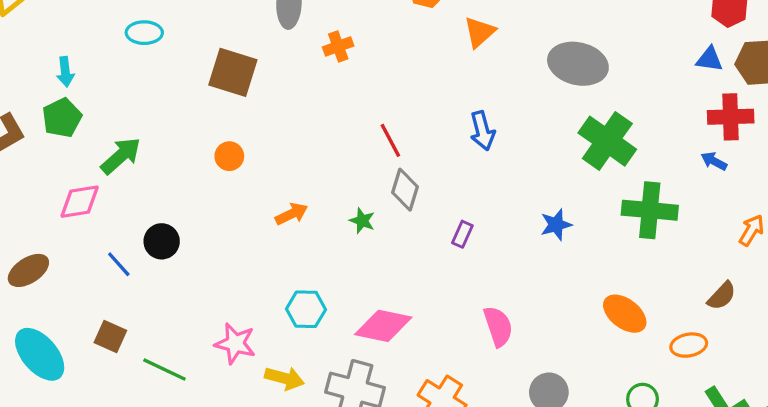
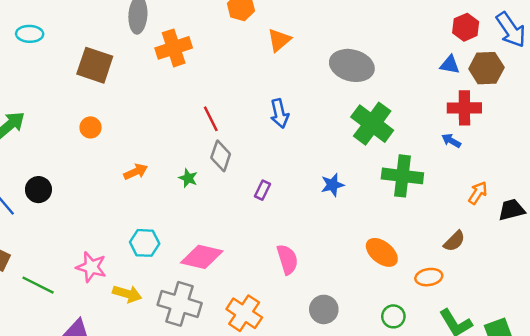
orange cross: (338, 46) -> (174, 48), size x1.6

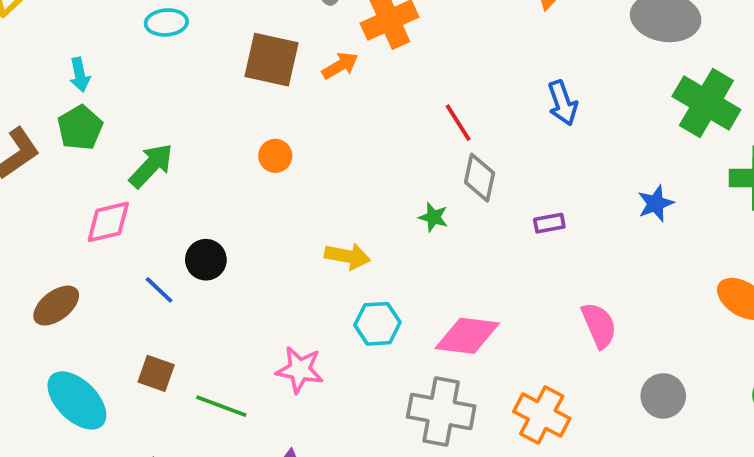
orange arrow: (136, 172) -> (340, 66), moved
purple rectangle: (262, 190) -> (549, 223), turned 60
yellow arrow: (127, 294) -> (348, 256), moved

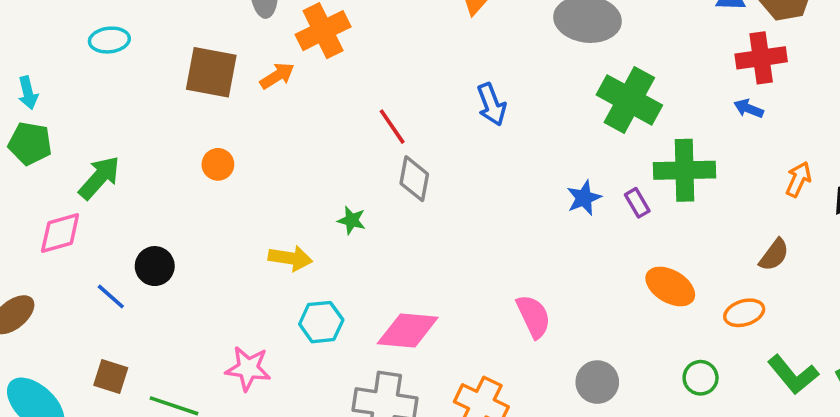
green pentagon: (80, 128) -> (30, 144), turned -30
green star: (433, 217) -> (352, 220), moved
purple rectangle: (549, 223) -> (637, 203), moved, turned 72

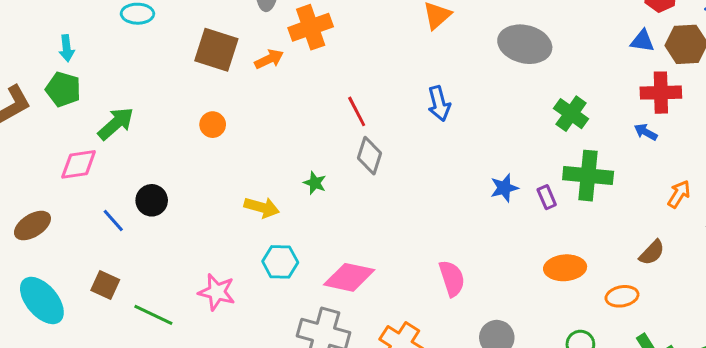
green cross: (629, 100) -> (571, 114), moved, size x0.7
orange ellipse: (670, 286) -> (565, 268), turned -42

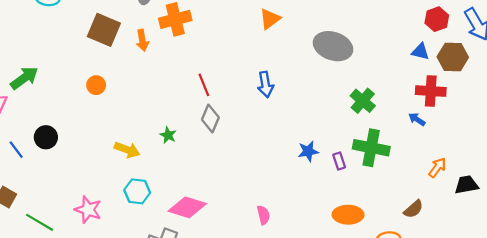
orange arrow: (269, 59) -> (142, 40), turned 100
pink semicircle: (452, 278) -> (263, 215), size x0.7

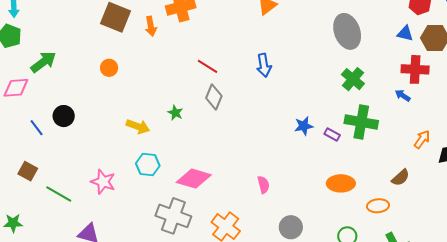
gray ellipse: (333, 46) -> (347, 31), moved, turned 52
red line: (204, 85) -> (208, 66), turned -35
purple rectangle: (339, 161) -> (332, 134), turned -42

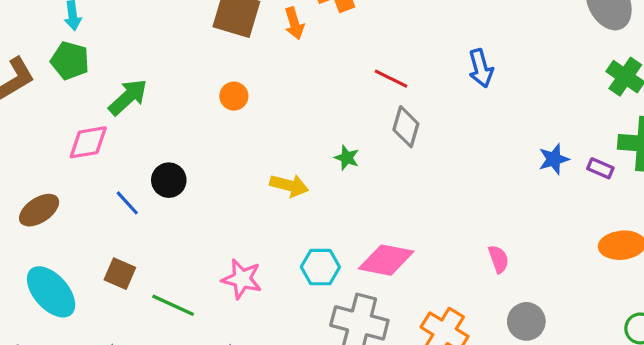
cyan hexagon: (148, 165) -> (320, 267), moved
gray circle: (291, 227) -> (526, 321), moved

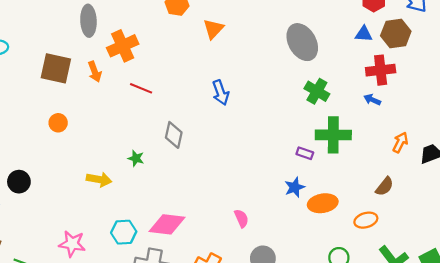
red line: (391, 79) -> (141, 88), moved
blue star: (554, 159) -> (295, 187), moved

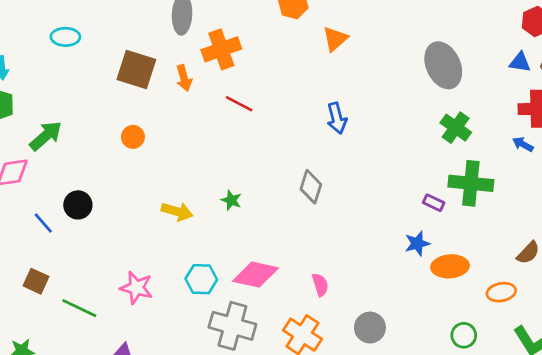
gray diamond: (174, 135) -> (311, 187), moved
green star: (136, 158) -> (231, 200), moved
pink semicircle: (241, 218) -> (320, 285), moved

